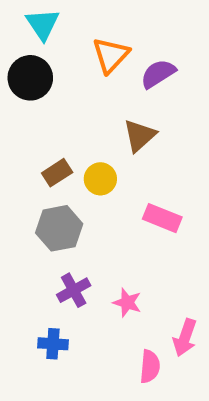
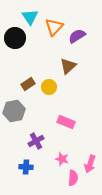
cyan triangle: (43, 24) -> (30, 17), moved
pink rectangle: (162, 218) -> (66, 122), moved
gray hexagon: (59, 228) -> (14, 111), moved
pink star: (127, 303) -> (62, 159), moved

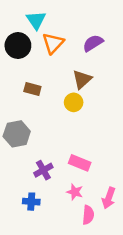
orange triangle: (54, 27) -> (53, 43), moved
brown rectangle: (28, 84) -> (32, 89), moved, turned 48
yellow circle: (49, 87) -> (74, 102), moved
pink rectangle: (66, 122) -> (80, 163), moved

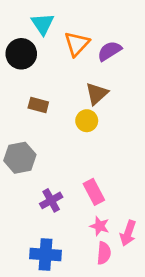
orange triangle: (53, 43) -> (77, 44), moved
pink rectangle: (80, 163) -> (94, 192), turned 40
pink star: (75, 192) -> (100, 226), moved
blue cross: (31, 202) -> (45, 255), moved, size x1.5

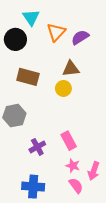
brown triangle: (97, 94) -> (71, 69), turned 36
brown rectangle: (38, 105) -> (28, 77), size x1.5
pink semicircle: (104, 253) -> (76, 186), turned -42

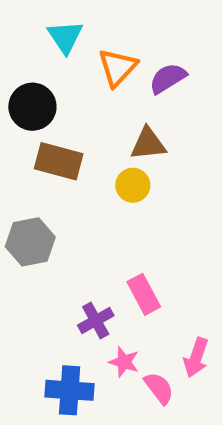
black circle: (15, 39) -> (32, 107), moved
purple cross: (37, 147) -> (96, 320), moved
pink star: (73, 166) -> (124, 362), moved

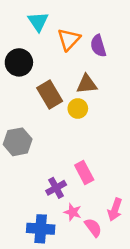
purple semicircle: (168, 78) -> (98, 46), turned -75
brown rectangle: (59, 161) -> (50, 94), moved, turned 44

